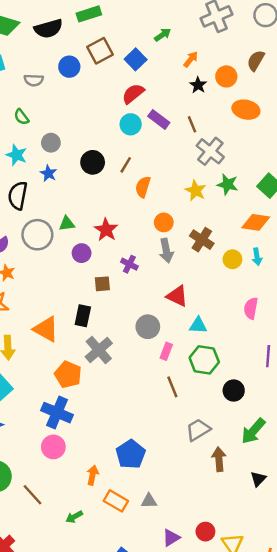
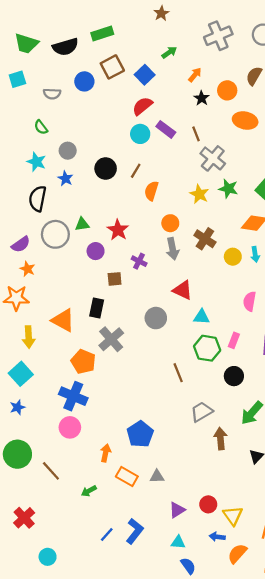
pink rectangle: (166, 351) -> (234, 340), moved

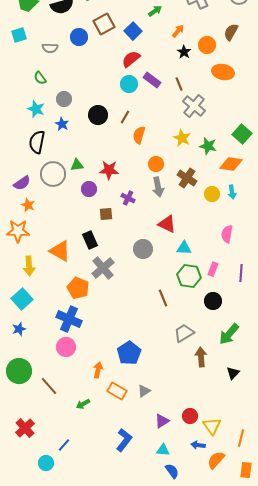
green star: (228, 189) -> (208, 146), moved
red star: (118, 230) -> (109, 170), turned -30
black rectangle: (97, 308) -> (90, 240), turned -36
gray triangle: (157, 476) -> (144, 391), turned -32
blue line: (107, 535) -> (64, 445), moved

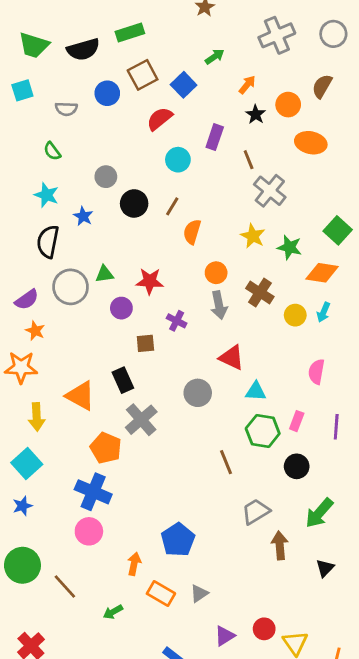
red semicircle: (131, 59) -> (160, 119), moved
purple rectangle: (152, 80) -> (215, 137), moved, turned 72
gray circle: (64, 99) -> (106, 177), moved
cyan arrow: (232, 192) -> (323, 312), turned 32

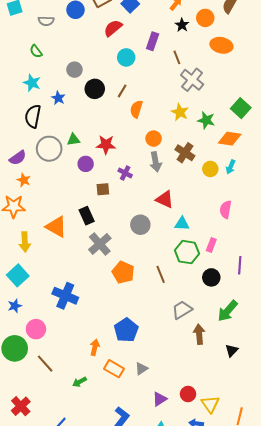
purple line: (336, 427) -> (240, 265), moved
orange pentagon: (106, 448) -> (123, 272), moved
pink circle: (89, 531) -> (36, 329), moved

